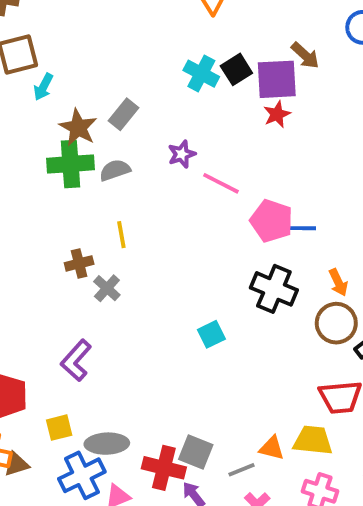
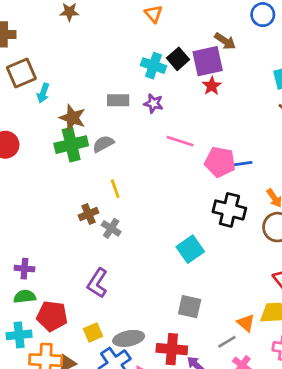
gray rectangle: (124, 114) -> (118, 100), moved, turned 60
purple star: (182, 154) -> (153, 103), moved, turned -30
cyan square: (211, 334) -> (190, 249), size x1.4
orange triangle: (272, 448) -> (246, 323), turned 36
gray square: (196, 452) -> (190, 307), moved

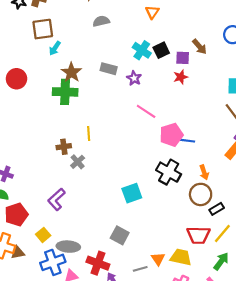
purple square: (208, 61) -> (183, 58), size x0.6
gray semicircle: (103, 144) -> (101, 21), moved
pink pentagon: (220, 162) -> (171, 135), turned 30
red pentagon: (52, 316) -> (16, 215), turned 30
yellow square: (93, 333) -> (43, 235), turned -32

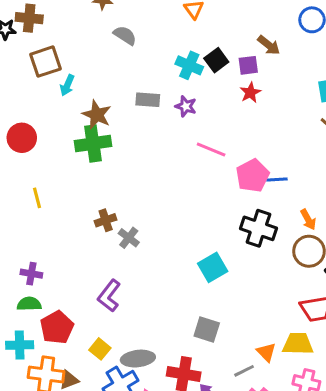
gray semicircle: (101, 21) -> (125, 35), turned 56
yellow line: (89, 133) -> (37, 198), moved

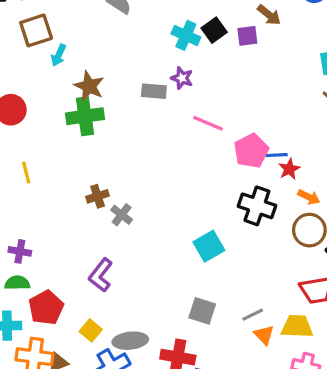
red star: (250, 93) -> (289, 169), moved
gray rectangle: (148, 100) -> (154, 91), moved
orange arrow: (308, 220) -> (309, 197), turned -35
gray line: (244, 371) -> (253, 315), moved

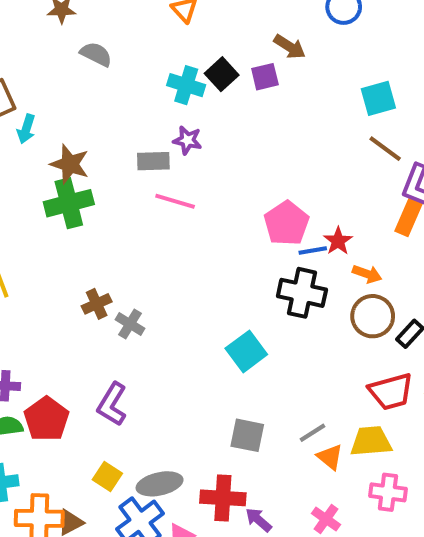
pink line: (208, 123) -> (175, 201), moved
blue line: (276, 155) -> (313, 250), moved
red pentagon: (46, 308) -> (46, 419), moved

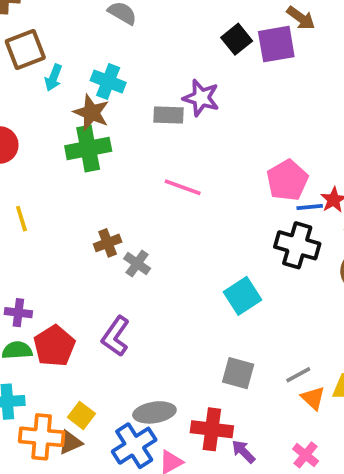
purple square: (265, 77) -> (276, 44), size x1.5
cyan cross: (186, 85) -> (108, 81), moved
purple star: (187, 140) -> (201, 98), size x1.4
pink line: (175, 201) -> (183, 187), moved
yellow square: (107, 476) -> (81, 415), moved

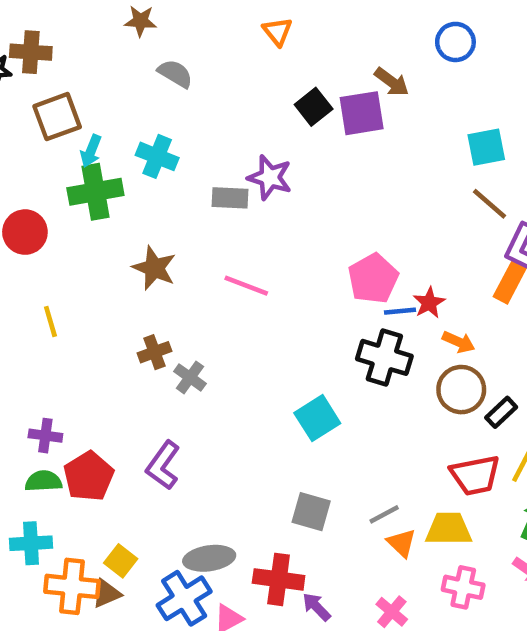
brown star: (91, 113) -> (154, 268), moved
green cross: (88, 149) -> (95, 192), moved

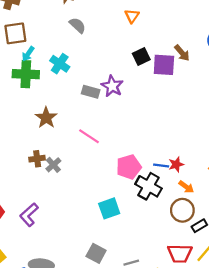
pink pentagon: (373, 279) -> (129, 167), moved
gray cross: (190, 377) -> (53, 165), moved

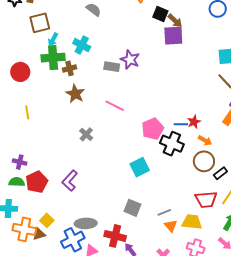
brown arrow: (182, 53) -> (175, 21), moved
black square: (141, 57) -> (160, 14), moved, turned -35
brown cross: (37, 159) -> (70, 68), moved

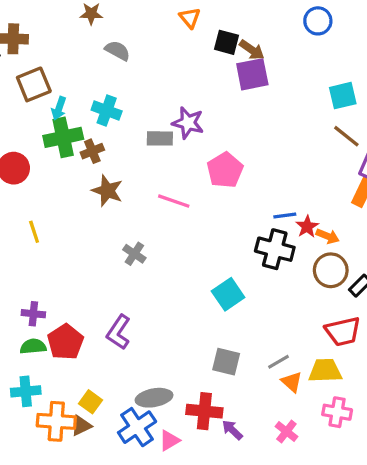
red star: (194, 122) -> (307, 227), moved
pink pentagon: (153, 129) -> (225, 170), moved

